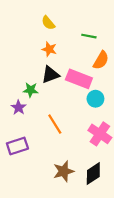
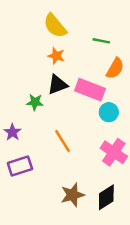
yellow semicircle: (48, 23) -> (55, 26), size x1.5
purple star: (19, 108) -> (12, 132), moved

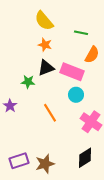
cyan circle: (109, 112) -> (76, 95), moved
purple rectangle: (20, 166) -> (19, 161), moved
brown star: (72, 195) -> (45, 164), moved

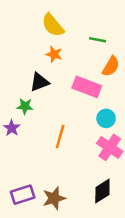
black triangle: (46, 68) -> (39, 82), moved
green star: (28, 82) -> (25, 106), moved
cyan circle: (76, 95) -> (106, 118), moved
orange line: (50, 113) -> (60, 137), turned 48

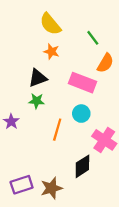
green line: (98, 40) -> (93, 38), turned 42
green star: (25, 106) -> (37, 101), moved
cyan circle: (106, 118) -> (81, 114), moved
black diamond: (102, 191) -> (82, 166), moved

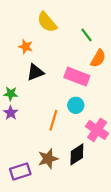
orange star: (51, 52) -> (26, 47), moved
green star: (37, 101) -> (11, 94), moved
brown star: (51, 188) -> (48, 159), moved

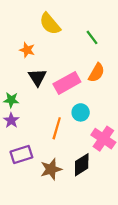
orange semicircle: (98, 58) -> (96, 73), moved
black triangle: (35, 72) -> (37, 77), turned -42
pink rectangle: (77, 77) -> (67, 83), moved, turned -50
purple rectangle: (20, 171) -> (21, 154), moved

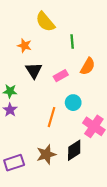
green line: (92, 37) -> (72, 41), moved, turned 32
pink rectangle: (67, 83) -> (61, 76), size x0.6
purple rectangle: (21, 154) -> (14, 163), moved

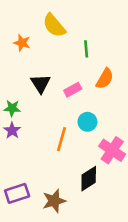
orange star: (24, 46) -> (22, 43), moved
brown star: (46, 154) -> (54, 201), moved

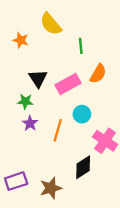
pink rectangle: (73, 90) -> (68, 84), size x1.5
green star: (12, 108) -> (25, 101), moved
purple star: (12, 130) -> (30, 123), moved

